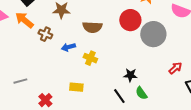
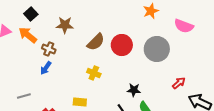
red circle: (130, 20) -> (122, 45), moved
brown semicircle: (92, 27) -> (96, 42), turned -48
blue arrow: (68, 47) -> (46, 68), moved, turned -40

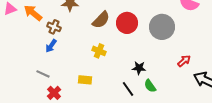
gray line: (24, 96) -> (43, 74), moved, turned 40

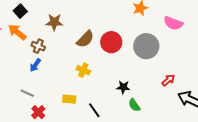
black line: (128, 89) -> (94, 110), moved

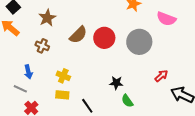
brown star: (54, 22) -> (47, 18), turned -30
brown cross: (38, 46) -> (42, 46), moved
blue arrow: (35, 65) -> (28, 72), moved, turned -48
yellow cross: (83, 70) -> (63, 76), moved

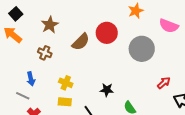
red circle: (104, 38) -> (107, 33), moved
black star: (116, 83) -> (107, 90), moved

